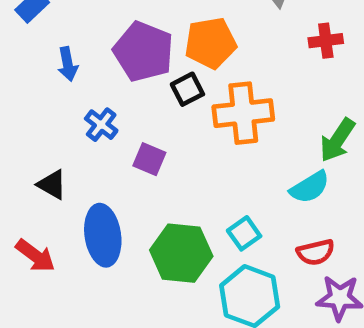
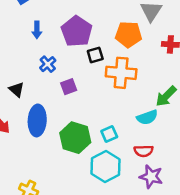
orange pentagon: (211, 43) -> (128, 34), moved
purple square: (149, 159) -> (69, 87), turned 35

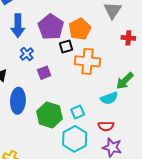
blue arrow: (37, 30) -> (18, 26), size x1.6
orange pentagon: (128, 34) -> (80, 29), moved, turned -30

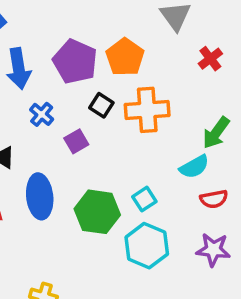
red cross: (128, 38) -> (210, 59), turned -32
black square: (66, 47) -> (101, 105), moved, turned -32
red semicircle: (106, 126) -> (214, 199), moved

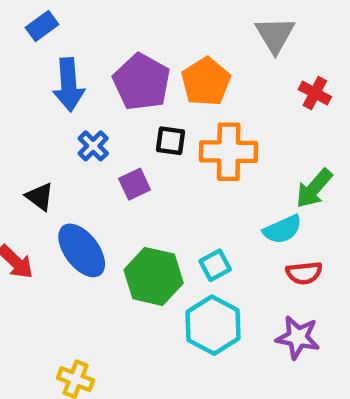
red cross: (210, 59) -> (315, 93), turned -30
black square: (101, 105) -> (171, 141), turned -30
blue ellipse: (40, 196) -> (82, 250), turned -36

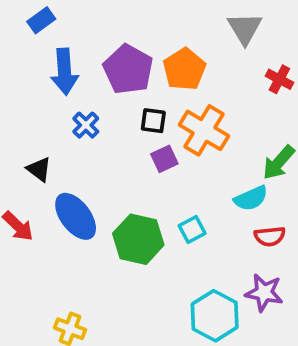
orange cross: (229, 152) -> (204, 130), turned 30
purple square: (135, 184) -> (164, 159), moved
cyan hexagon: (213, 325) -> (215, 316), moved

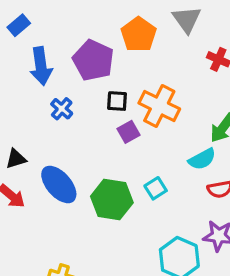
orange pentagon: (184, 69) -> (139, 34), moved
black triangle: (39, 169) -> (16, 159), moved, turned -50

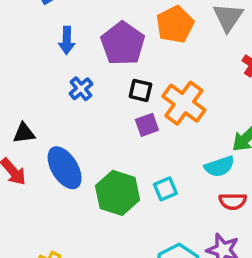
blue arrow: (41, 66) -> (67, 40), size x0.7

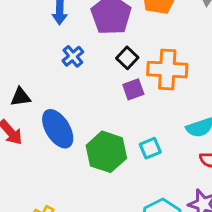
black square: (140, 90) -> (127, 58), turned 30
orange cross: (184, 103) -> (167, 70), turned -33

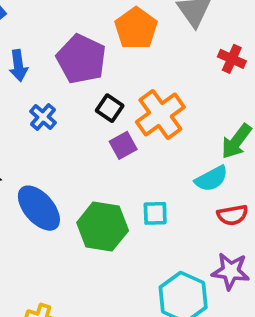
orange cross: (167, 70) -> (160, 114), turned -30
cyan square: (150, 148) -> (155, 213), turned 30

